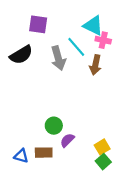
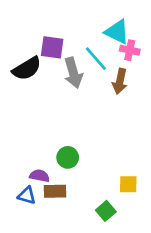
purple square: (38, 24) -> (52, 47), moved
purple semicircle: (67, 140) -> (39, 176), moved, turned 56
yellow square: (102, 147) -> (128, 184), turned 32
green square: (103, 162) -> (106, 211), moved

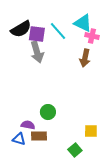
cyan line: (96, 59) -> (58, 31), moved
black semicircle: (27, 69) -> (21, 29), moved
gray arrow: (73, 73) -> (37, 52), moved

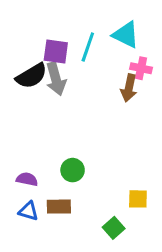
black semicircle: (21, 29) -> (32, 76), moved
cyan line: (58, 31) -> (88, 47), turned 60
pink cross: (92, 36) -> (141, 68), moved
purple semicircle: (28, 125) -> (27, 179), moved

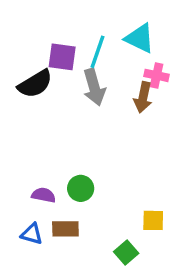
gray arrow: (56, 79) -> (94, 87), moved
purple semicircle: (27, 179) -> (44, 195), moved

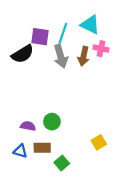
brown arrow: (143, 97) -> (84, 56), moved
yellow square: (153, 220) -> (99, 142), turned -32
green square: (126, 252) -> (62, 163), moved

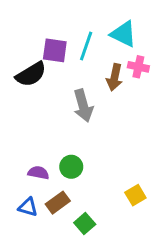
gray arrow: (61, 56) -> (83, 106), moved
brown rectangle: (42, 148) -> (58, 203), turned -35

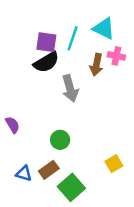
black semicircle: (31, 74) -> (46, 62), moved
purple semicircle: (38, 173) -> (12, 125), moved, turned 48
green square: (85, 223) -> (71, 187), size x1.5

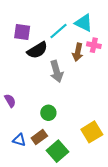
cyan line: (73, 38) -> (59, 31), turned 30
purple square: (46, 42) -> (22, 32), moved
yellow square: (114, 164) -> (92, 132), size x1.5

